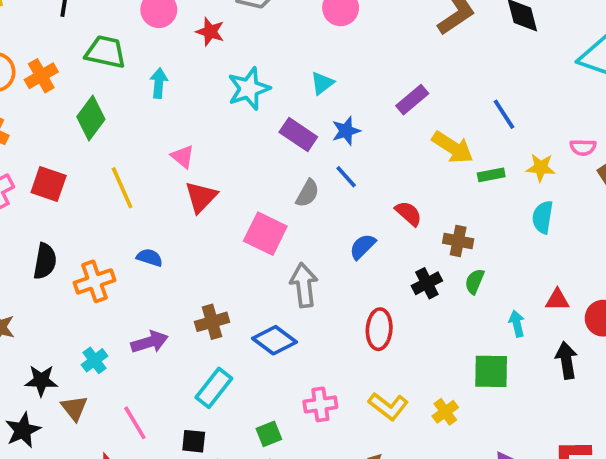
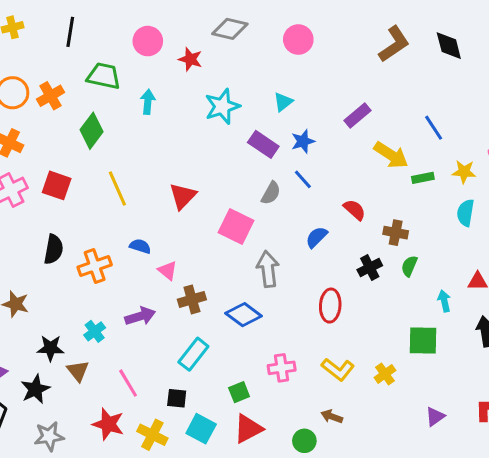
pink triangle: (183, 157) -> (168, 271), moved

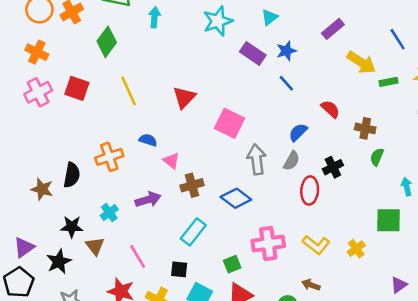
gray semicircle: (271, 193) -> (292, 161), moved
black semicircle: (54, 249) -> (72, 175), moved
black cross: (370, 268) -> (333, 167), moved
pink cross: (282, 368) -> (268, 244), size x1.4

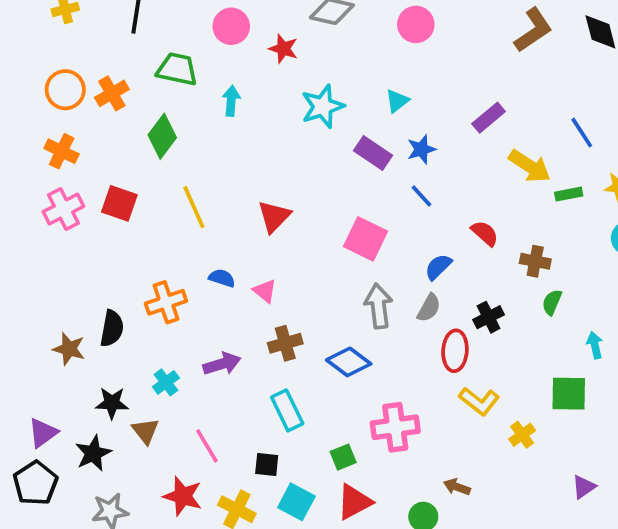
pink square: (229, 123) -> (365, 239), moved
pink triangle: (171, 161) -> (265, 291), moved
cyan rectangle: (193, 232) -> (287, 410), turned -64
yellow L-shape: (316, 245) -> (479, 401), moved

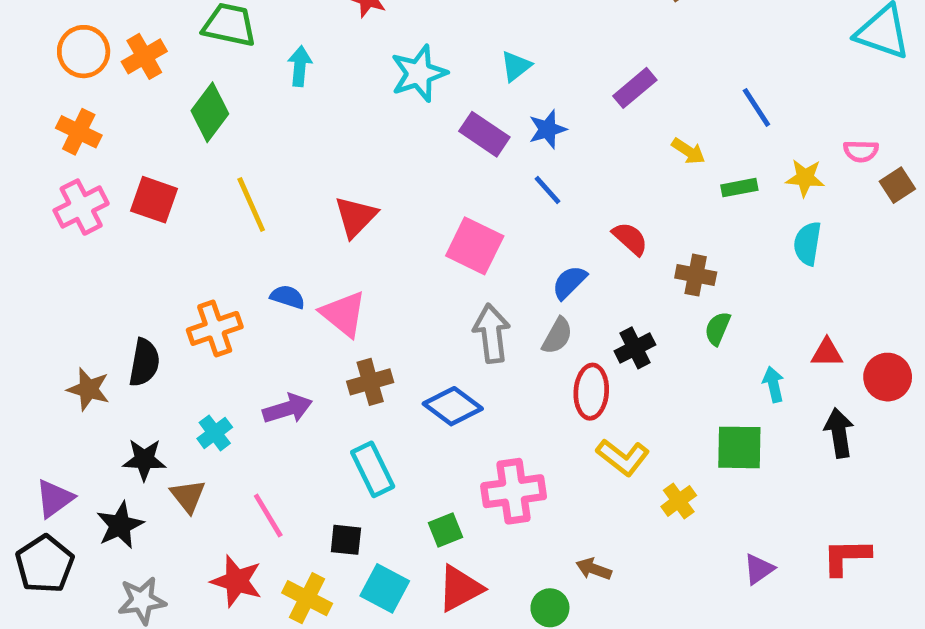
yellow arrow: (530, 166) -> (688, 151), size x0.6
pink triangle: (265, 291) -> (343, 314), size x1.5

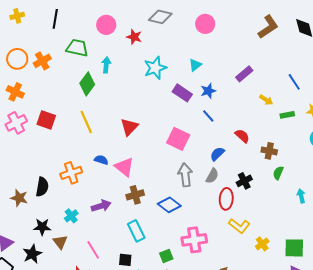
green diamond: (210, 112) -> (87, 84), moved
green square: (739, 447) -> (294, 248), moved

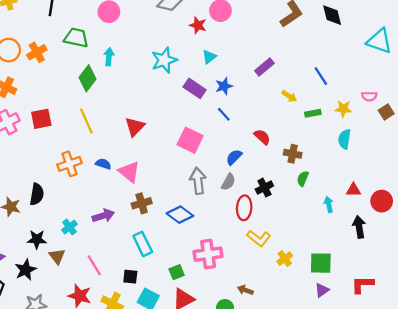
red star: (134, 37) -> (198, 25), moved
red square: (46, 120) -> (41, 119), turned -30
orange cross: (71, 173) -> (69, 164), moved

